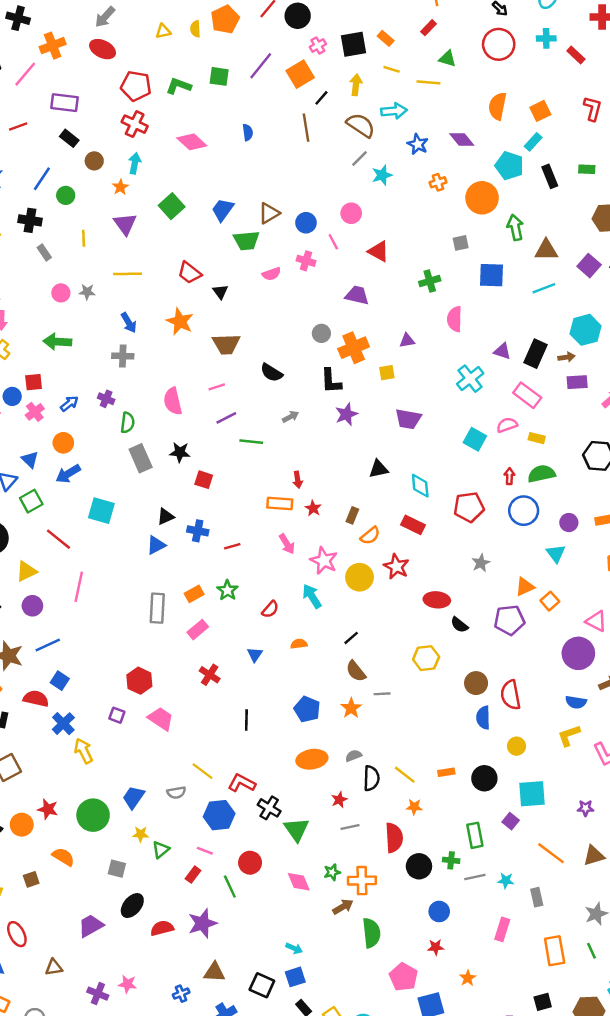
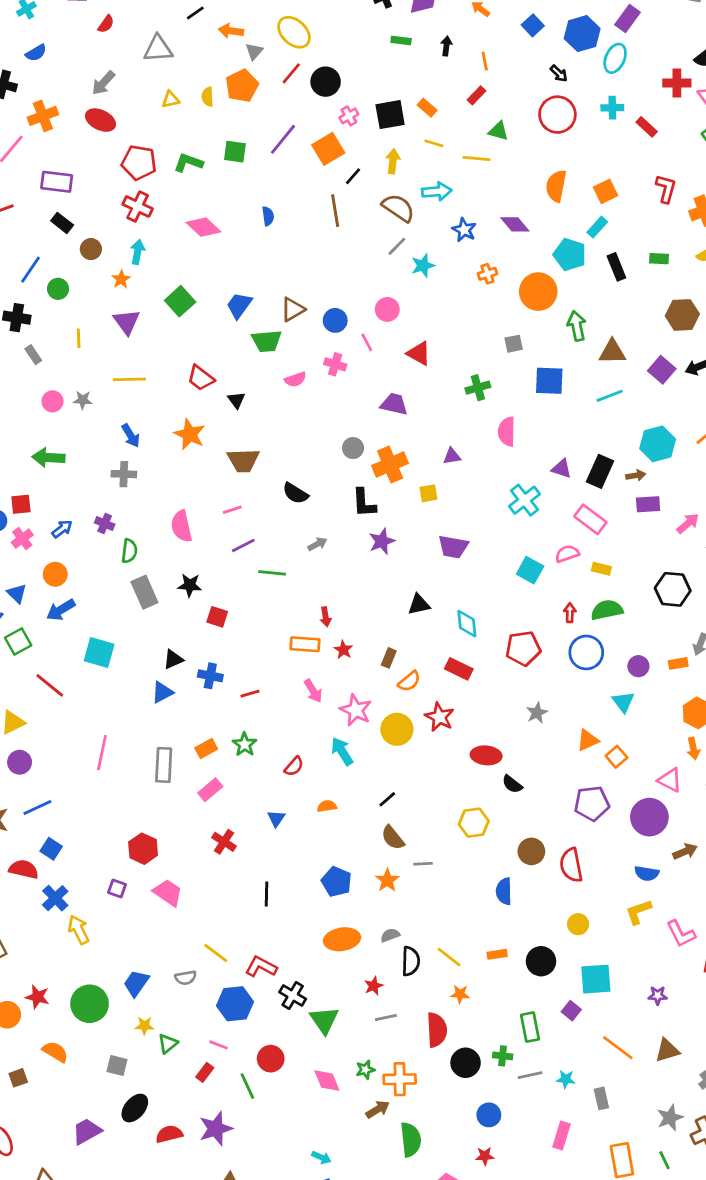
pink line: (79, 587) -> (102, 753), moved
purple pentagon: (509, 620) -> (592, 803), moved
blue semicircle: (483, 718) -> (504, 891), moved

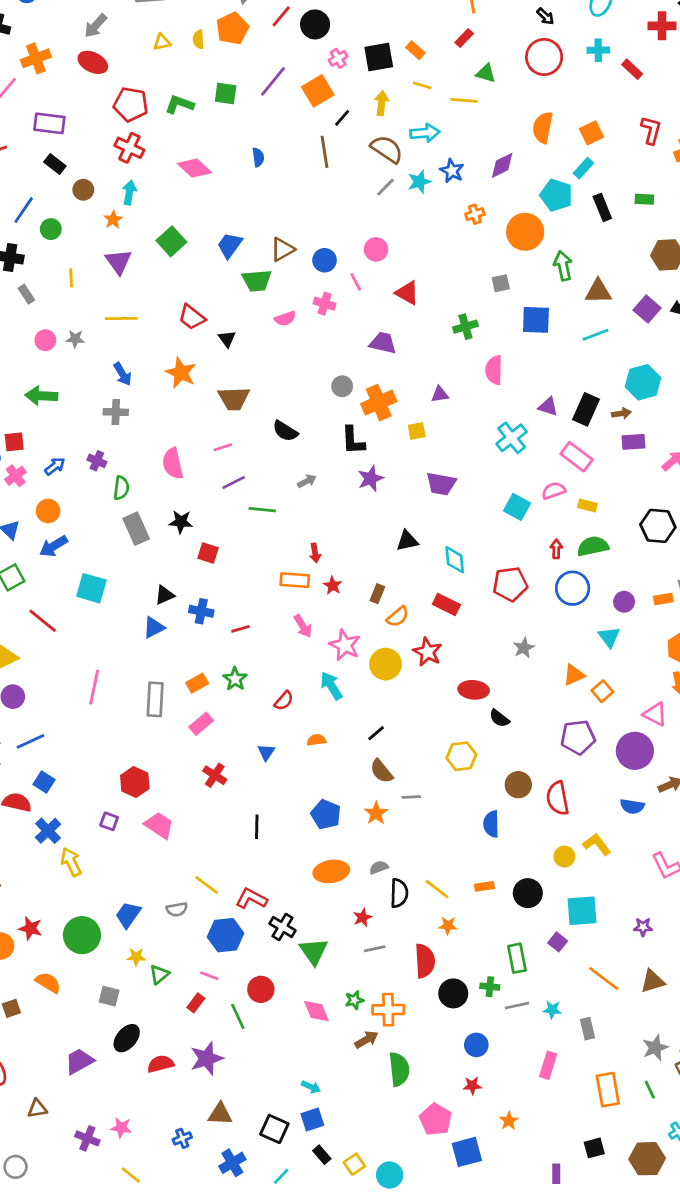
purple diamond: (515, 224) -> (502, 165), turned -76
cyan star: (423, 266) -> (419, 182), moved
yellow L-shape: (638, 912) -> (597, 844), moved, turned 72

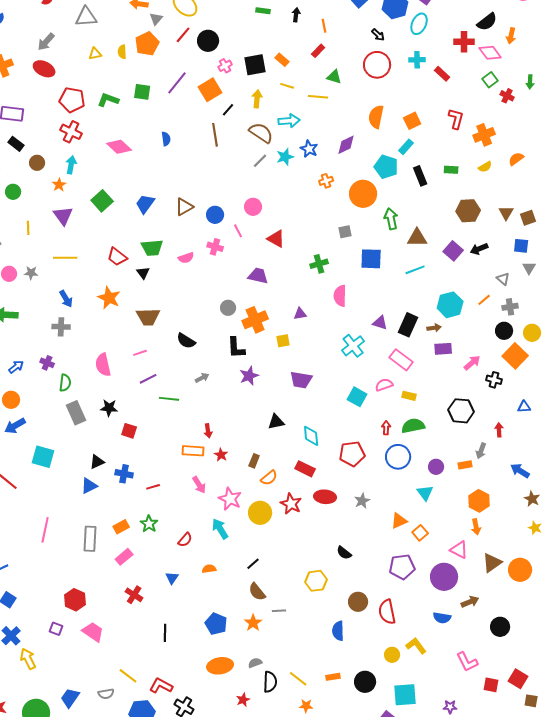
green trapezoid: (257, 281) -> (152, 248), moved
red ellipse: (474, 690) -> (325, 497), moved

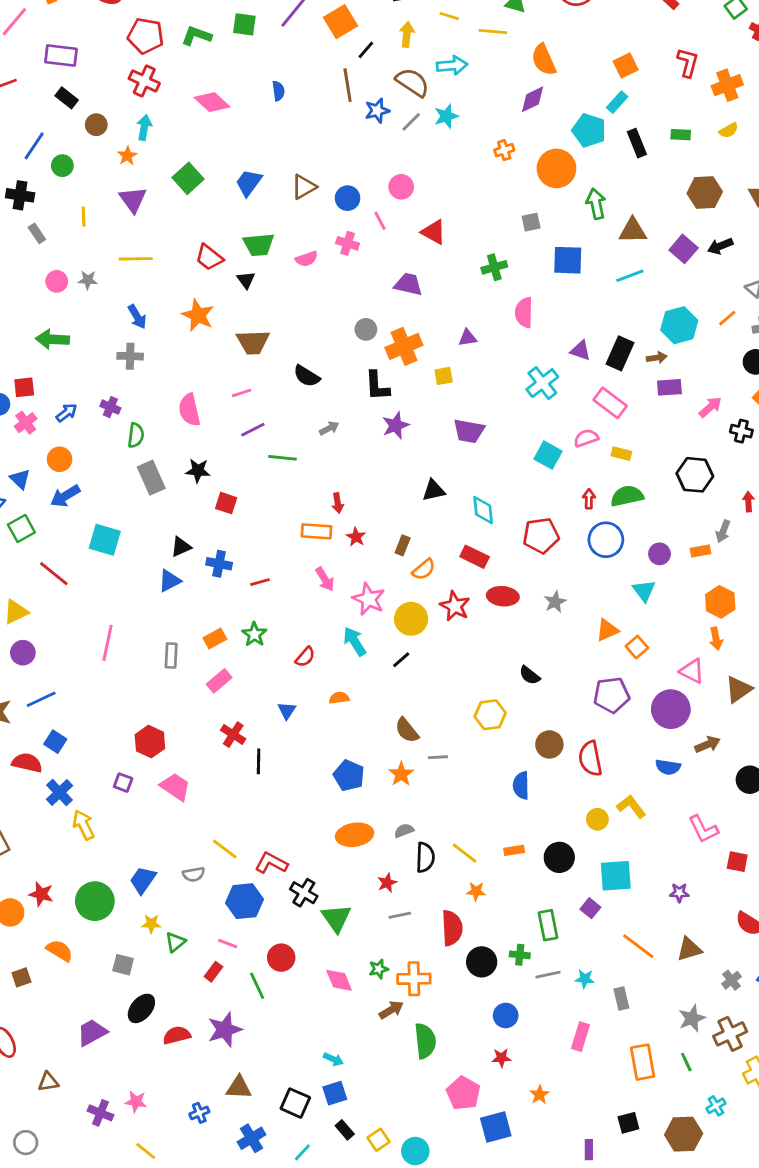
orange semicircle: (376, 117) -> (544, 60), moved, turned -35
blue star: (309, 149) -> (377, 111), moved, turned 30
gray rectangle: (90, 539) -> (171, 656), size x0.7
black line: (253, 564) -> (401, 660), moved
black line: (165, 633) -> (259, 761), moved

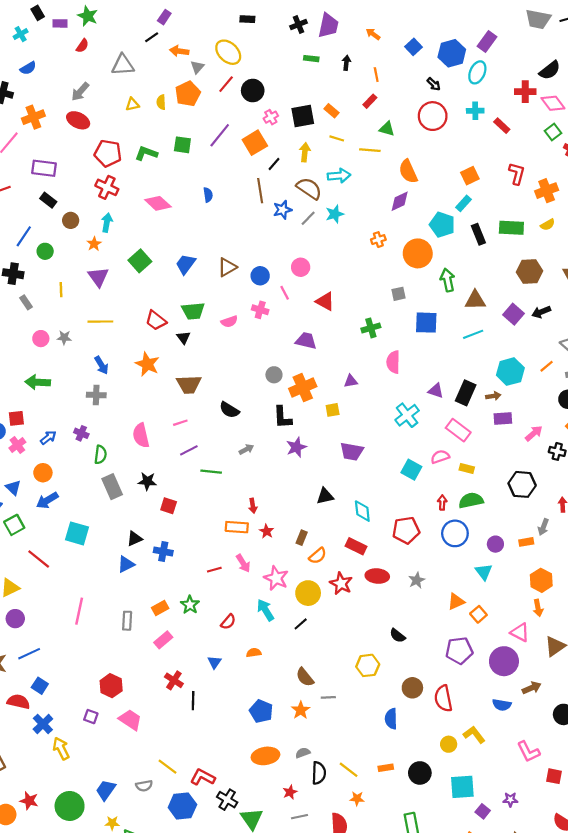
green rectangle: (681, 135) -> (511, 228), size x1.6
red line: (260, 582) -> (214, 570), moved
purple square: (590, 908) -> (483, 811), moved

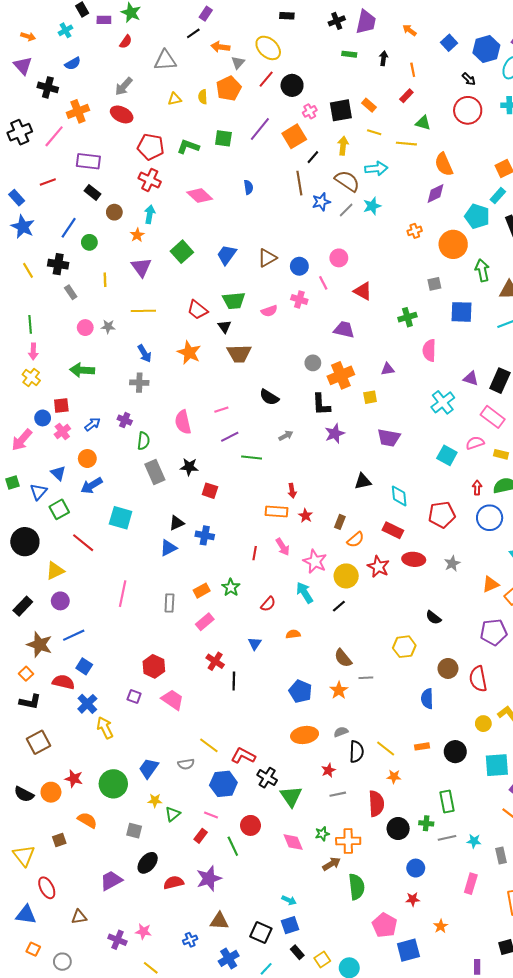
brown trapezoid: (189, 384) -> (239, 354), moved
red line: (214, 570) -> (255, 553), turned -64

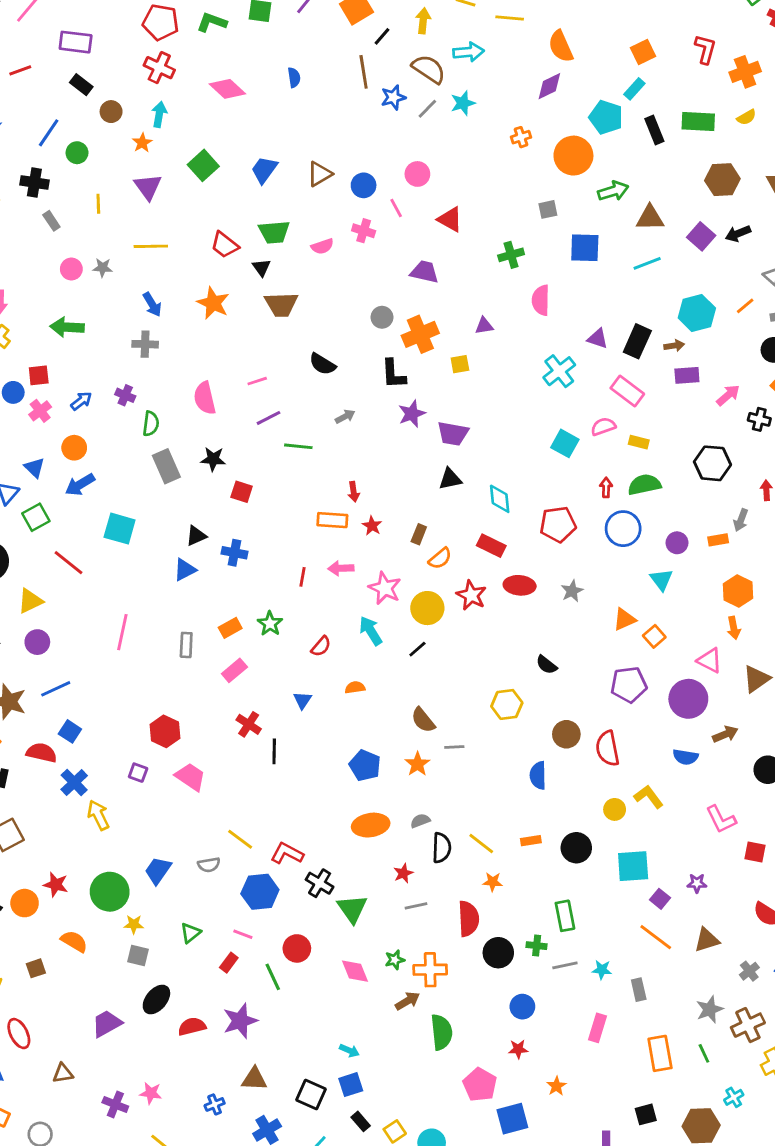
green arrow: (482, 270) -> (613, 191), turned 85
purple trapezoid: (389, 438) -> (453, 434), moved
pink arrow: (283, 547) -> (341, 568), turned 120
yellow star: (155, 800) -> (134, 924), moved

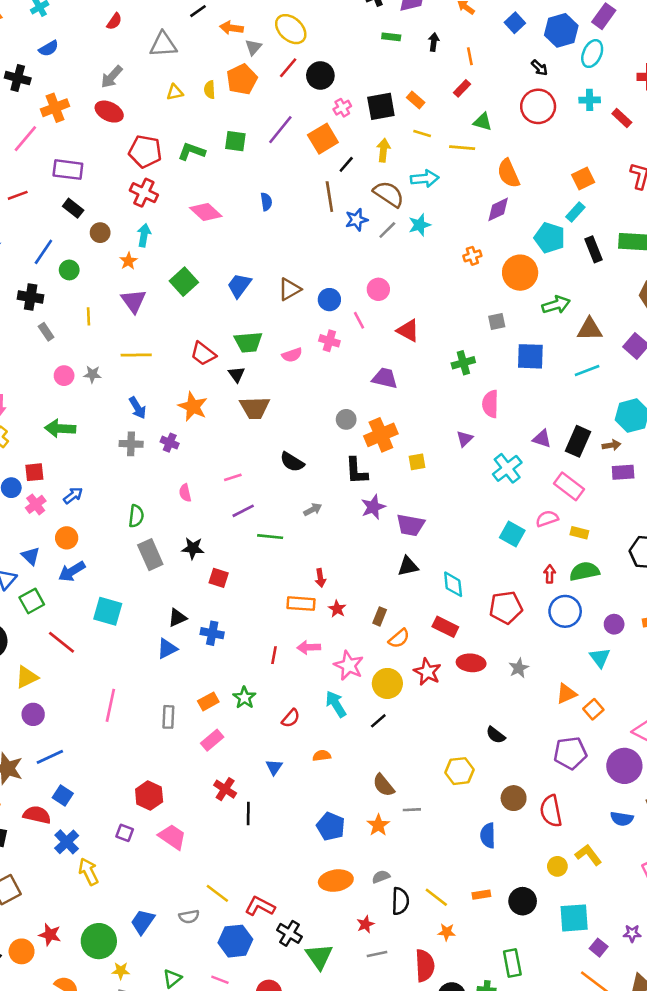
purple triangle: (484, 326) -> (465, 439), moved, turned -36
purple cross: (125, 395) -> (170, 443), moved
pink semicircle: (205, 398) -> (185, 493), size x0.6

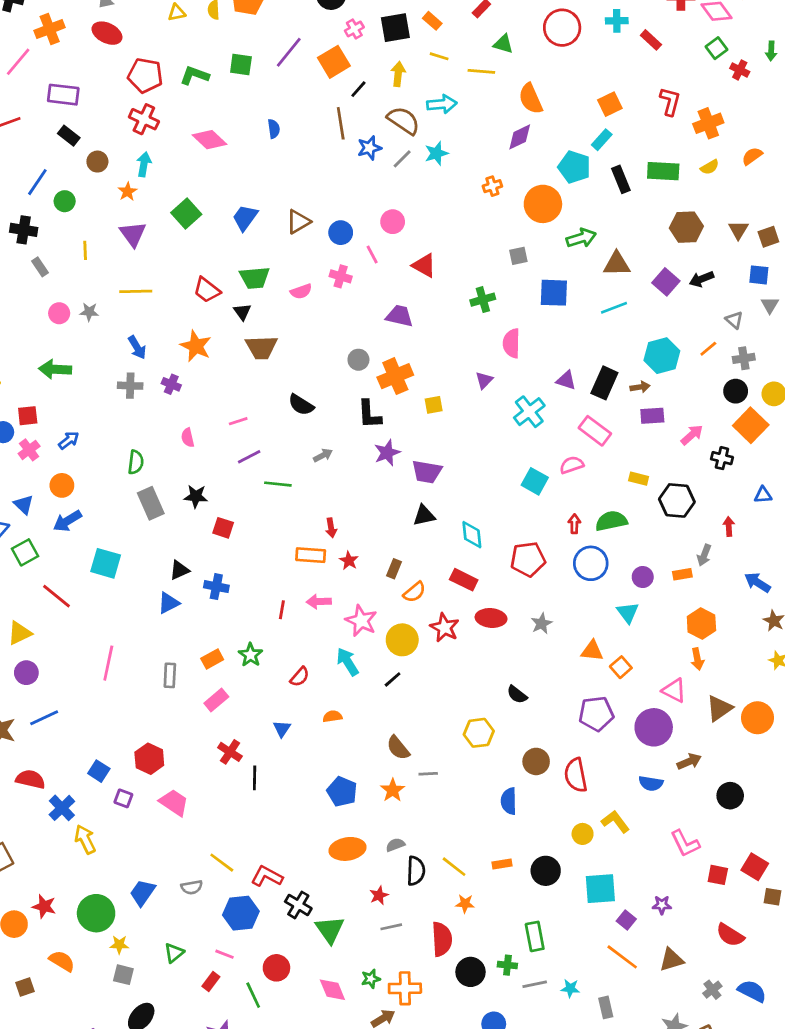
yellow rectangle: (579, 533) -> (639, 479), moved
orange triangle: (566, 694) -> (592, 651), turned 30
blue square: (63, 796) -> (99, 771), moved

